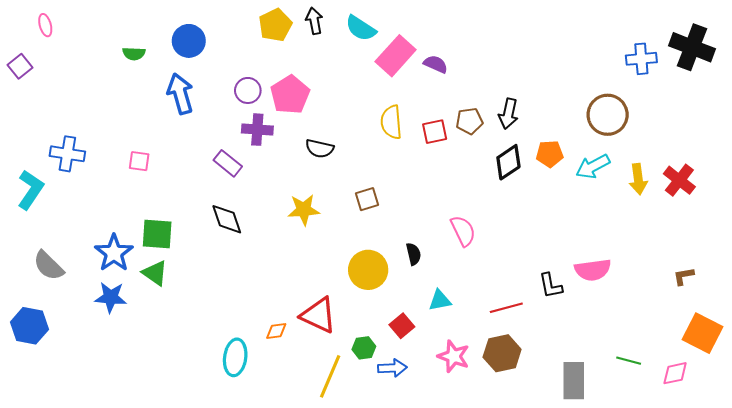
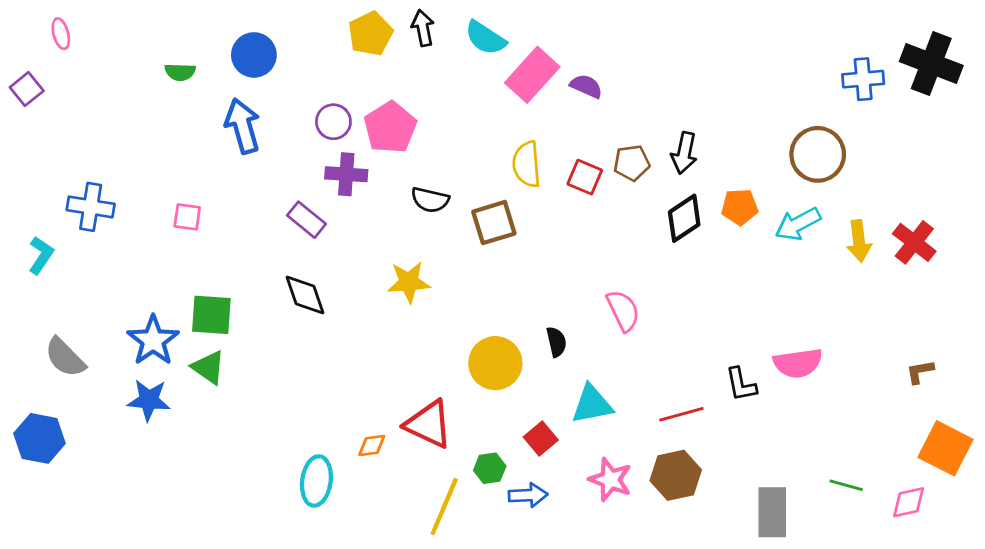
red square: (435, 132) -> (585, 177), turned 35
cyan L-shape: (31, 190) -> (41, 255), size x0.7
brown square: (367, 199) -> (494, 223), moved, size x1.4
cyan triangle: (440, 300) -> (592, 404), size x1.4

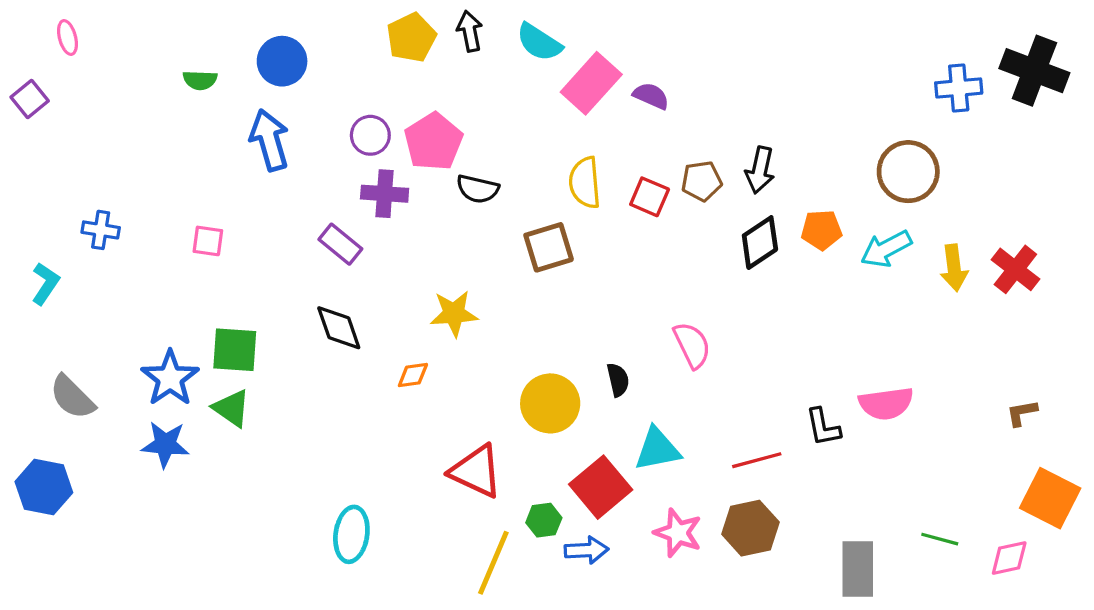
black semicircle: (430, 200) -> (478, 189), moved
blue cross: (91, 207) -> (101, 230), size x0.7
red square: (541, 438) -> (601, 487), size x1.6
orange diamond: (372, 445) -> (413, 375), moved

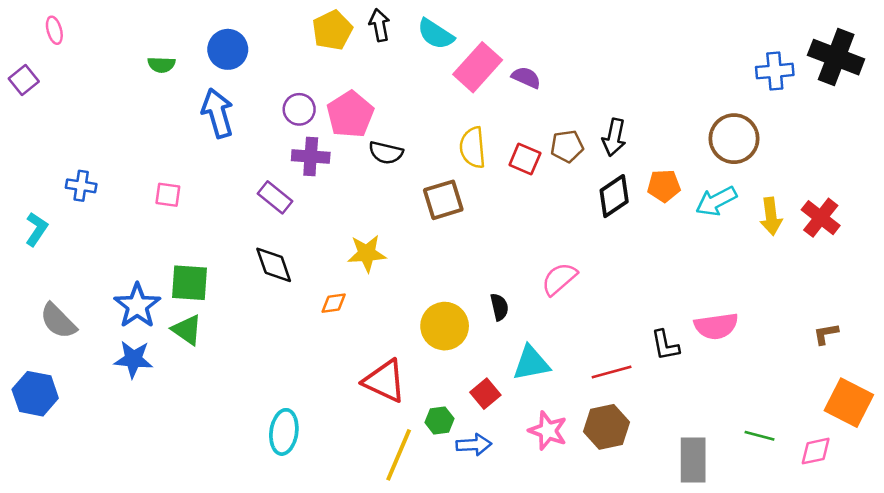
pink semicircle: (692, 345) -> (559, 279), turned -105
red square: (601, 487) -> (485, 394), size x0.6

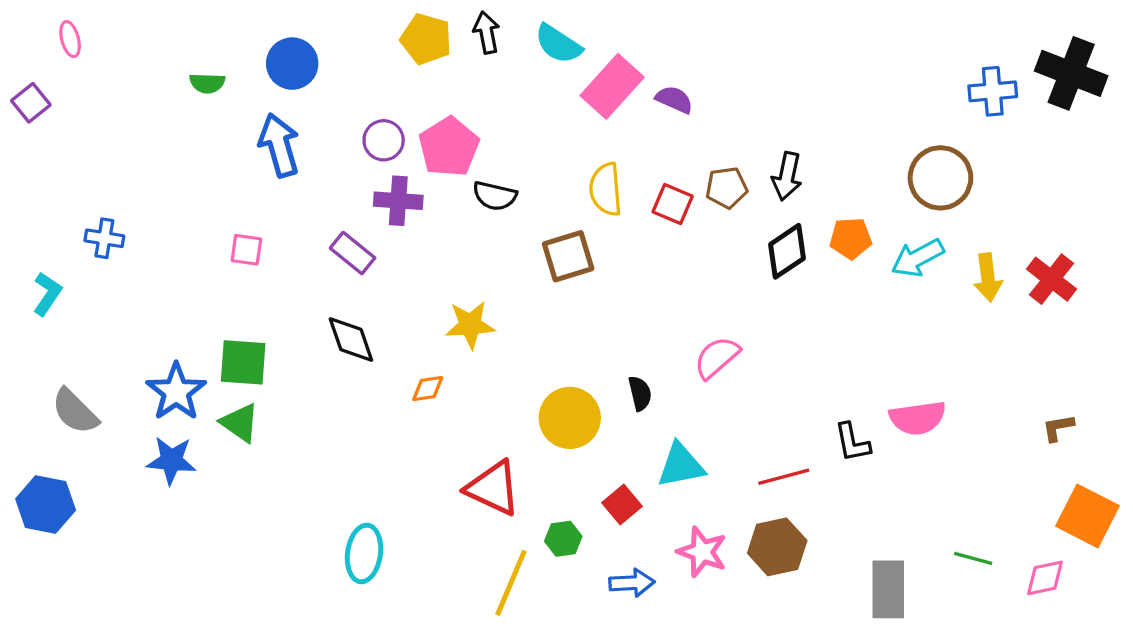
yellow pentagon: (332, 30) -> (426, 39), turned -30
pink square: (168, 195) -> (246, 250), moved
blue arrow: (474, 445) -> (632, 583), moved

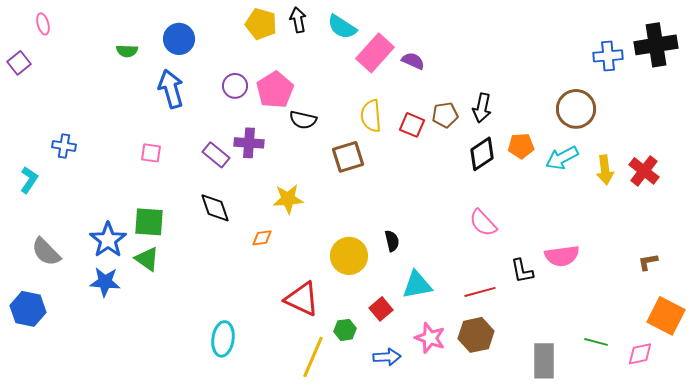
black cross: (1071, 73) -> (656, 45), turned -30
purple cross: (398, 201) -> (249, 143), moved
pink semicircle: (717, 357) -> (483, 223), moved, turned -92

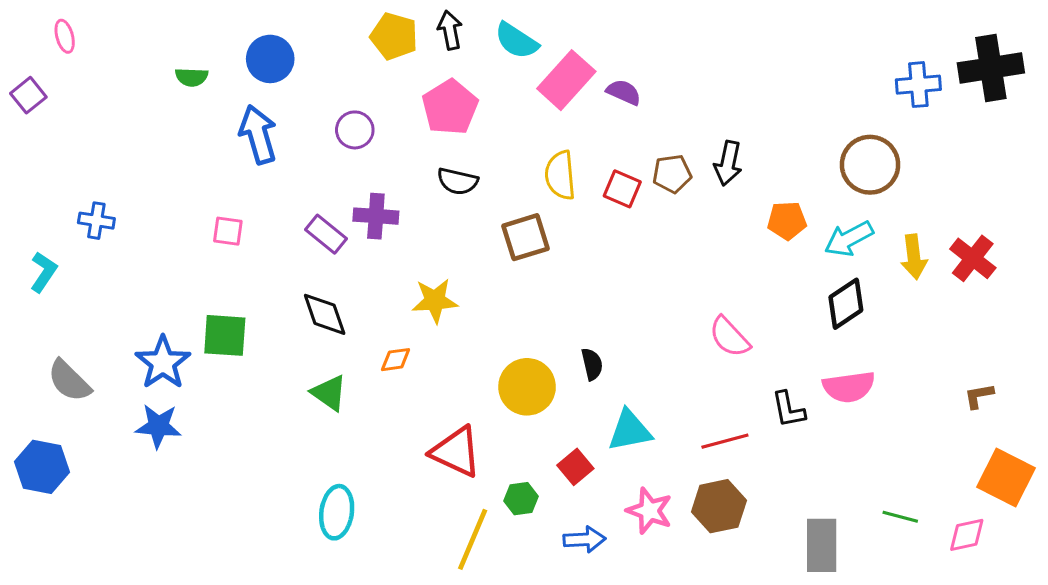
pink pentagon: (275, 90) -> (450, 107), moved
black diamond: (482, 154) -> (846, 304), moved
green triangle: (147, 259) -> (329, 393), moved

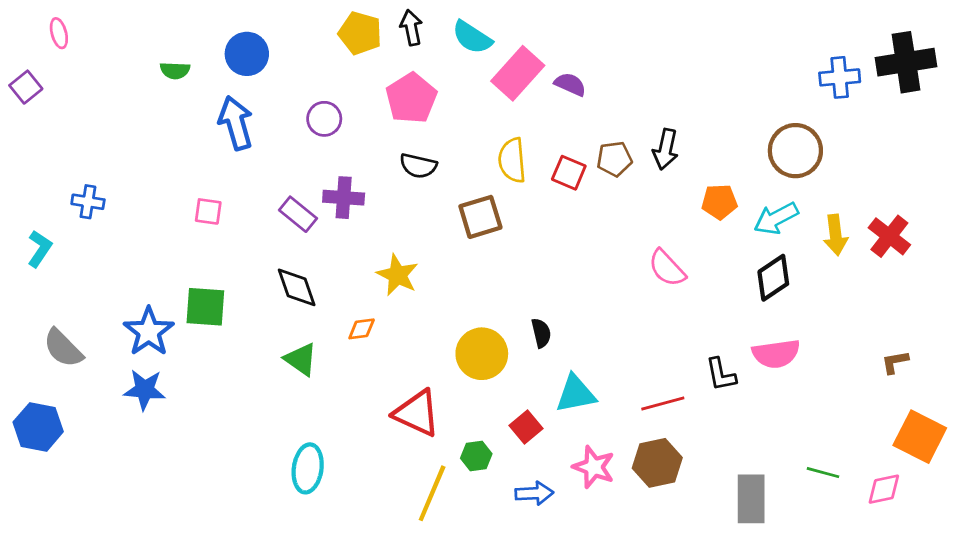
yellow star: (435, 301) -> (397, 275), turned 30
pink semicircle: (729, 337) -> (667, 268), moved

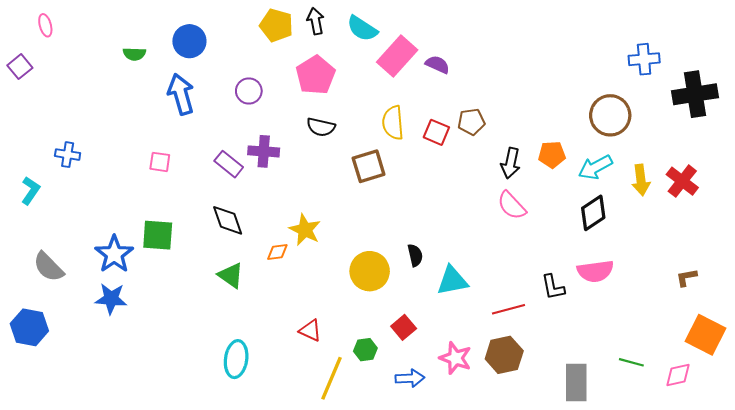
black cross: (906, 62) -> (695, 94), moved
black arrow: (666, 149) -> (511, 163), moved
yellow star: (397, 275) -> (305, 230), moved
cyan triangle: (576, 394) -> (452, 281), moved
red triangle: (417, 413) -> (310, 330), moved, size x0.6

